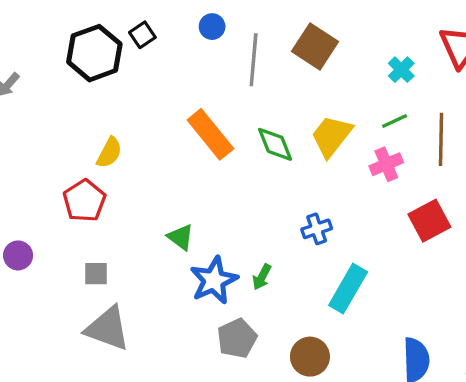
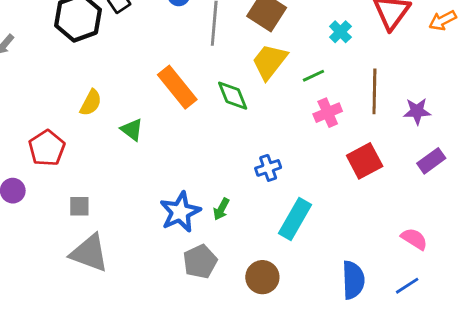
green line: (395, 121) -> (313, 76), moved
yellow trapezoid: (332, 136) -> (269, 62), moved
red pentagon: (84, 201) -> (47, 148), moved
green triangle: (181, 237) -> (132, 130), moved

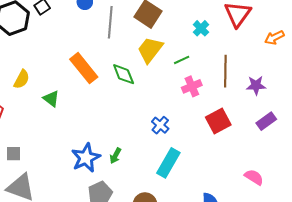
orange arrow: (443, 20) -> (274, 37), moved
blue cross: (268, 168) -> (160, 125), moved, turned -30

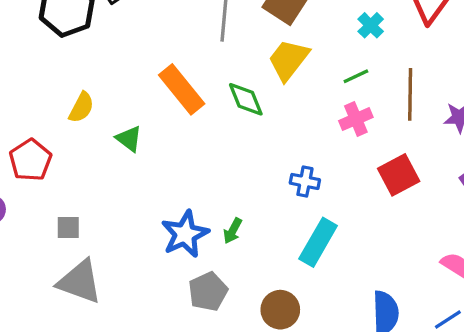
green line: (182, 60) -> (356, 76), moved
blue cross: (160, 125) -> (305, 181), turned -30

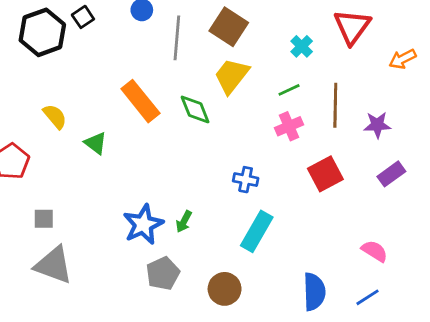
yellow semicircle: (81, 107) -> (55, 116), turned -68

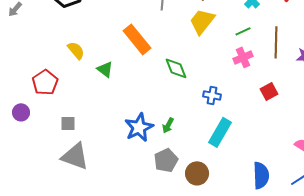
green diamond: (195, 109) -> (176, 68), moved
red square: (325, 174) -> (269, 91), size x0.7
gray pentagon: (163, 273) -> (166, 160), moved

